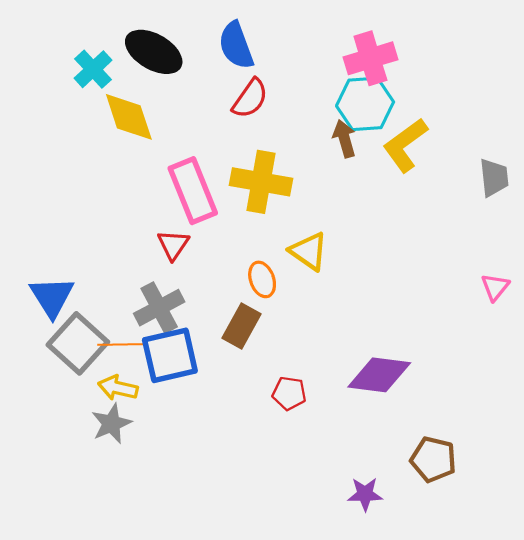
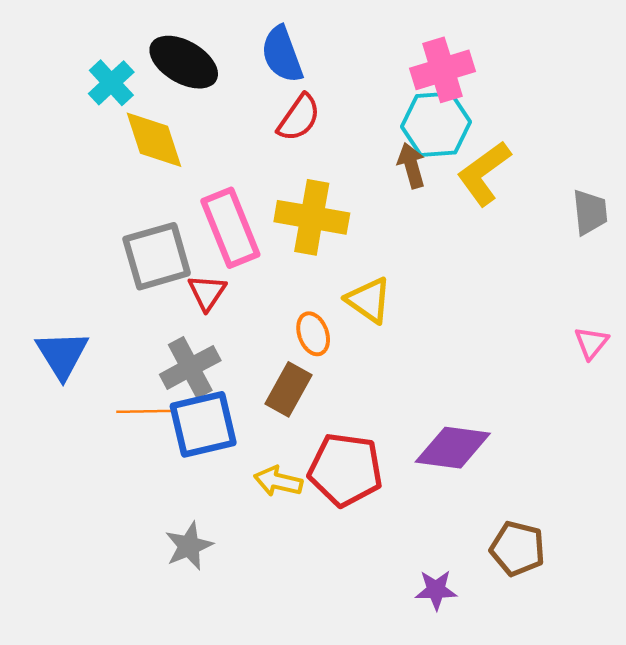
gray square: (78, 343) -> (157, 256), moved, turned 32
yellow arrow: (118, 388) -> (278, 481), moved
red pentagon: (289, 393) -> (345, 470), size x1.8
gray star: (111, 424) -> (189, 546), moved

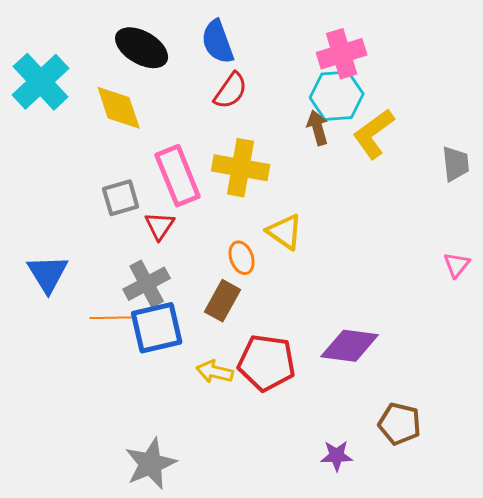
cyan cross: (111, 83) -> (41, 82), moved, size x1.6
gray square: (157, 256) -> (121, 198), size x0.7
gray star: (189, 546) -> (151, 464), moved, size x1.4

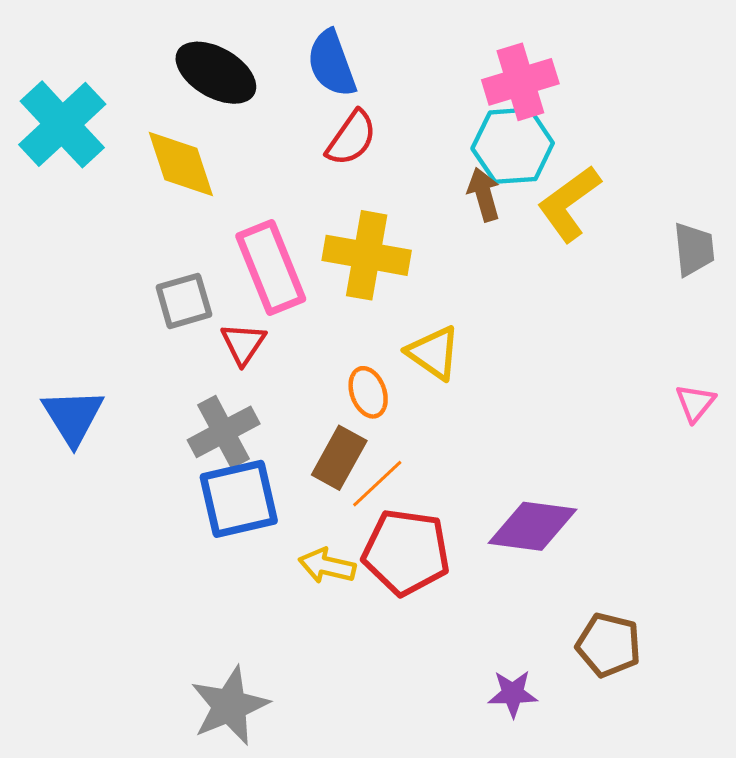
orange line: (111, 318) -> (377, 484), moved, turned -42

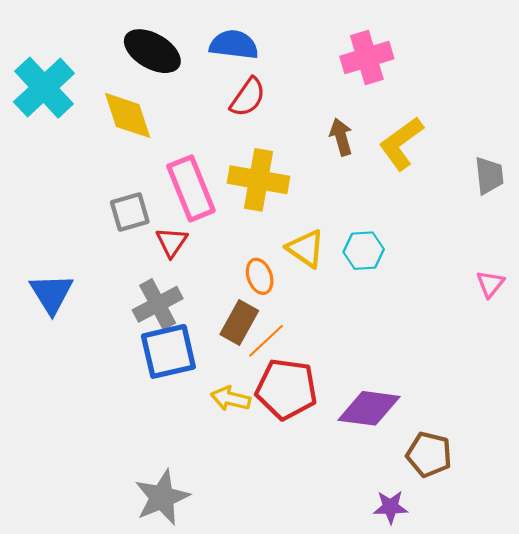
blue semicircle: (332, 64) -> (234, 45), turned 117
cyan hexagon: (513, 146) -> (364, 251), moved, size x0.7
purple diamond: (532, 526) -> (369, 408), moved
purple star: (513, 694) -> (390, 507), moved

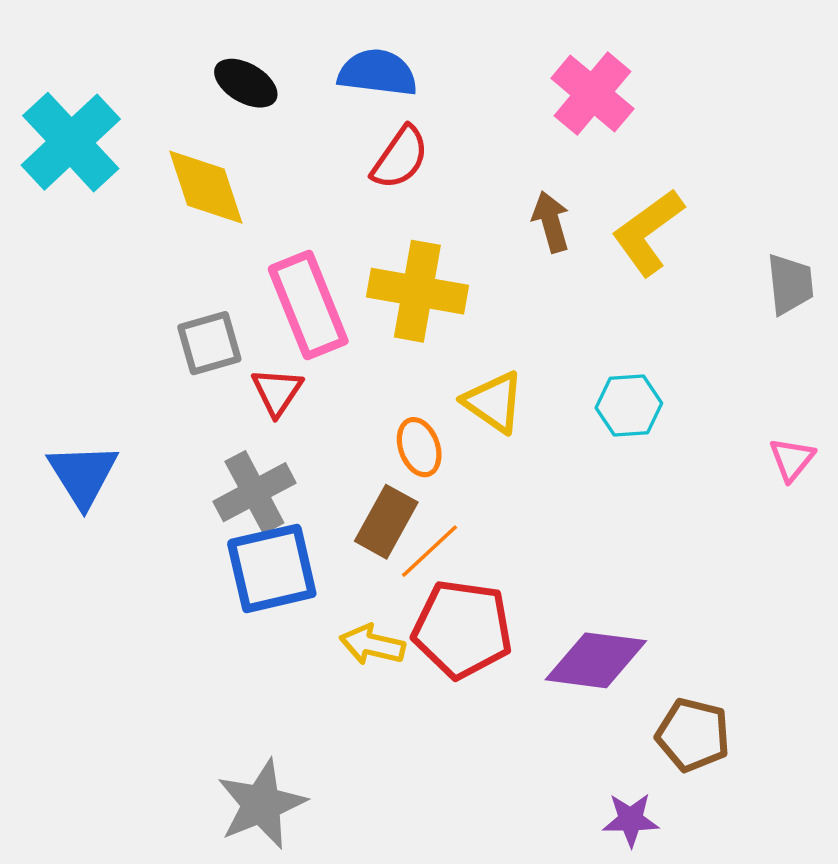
black ellipse: (152, 51) -> (246, 83), size x0.7
pink cross: (367, 58) -> (592, 94), turned -33
cyan hexagon: (364, 251) -> (629, 406), moved

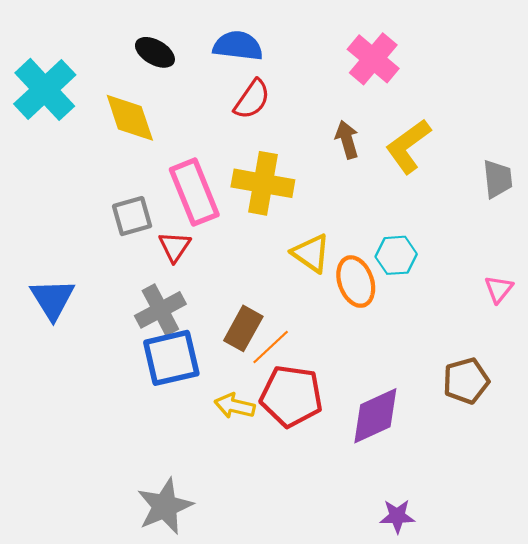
orange ellipse: (419, 447) -> (356, 282), moved, size x1.4
purple diamond: (596, 660) -> (375, 416), turned -32
brown pentagon: (693, 735) -> (466, 381), moved, turned -30

